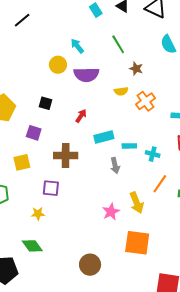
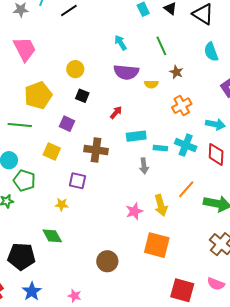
yellow circle: (58, 65) -> (75, 69), moved
yellow semicircle: (121, 91) -> (151, 84), moved
cyan cross: (153, 154) -> (186, 145), moved, size x1.5
yellow square: (22, 162) -> (52, 152), turned 30

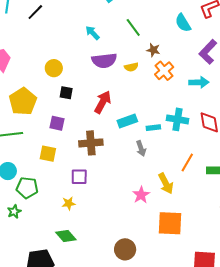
orange cross: (182, 106) -> (164, 71), moved
red arrow: (116, 112) -> (103, 102), size x1.6
cyan arrow: (215, 124) -> (199, 82), moved

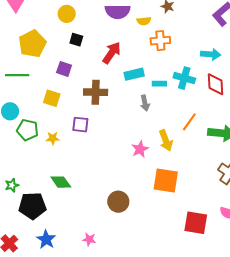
orange cross: (164, 71) -> (160, 41), moved, turned 30
cyan arrow: (199, 82) -> (211, 54), moved
yellow star: (69, 203) -> (53, 138), moved
green star: (14, 212) -> (12, 185), moved

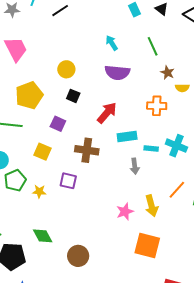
yellow semicircle: (144, 21) -> (182, 88), moved
green pentagon: (27, 130) -> (15, 180), turned 30
brown circle: (118, 202) -> (78, 256), moved

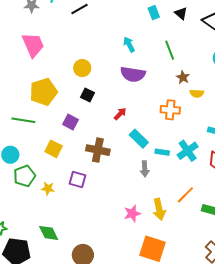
red arrow: (107, 113) -> (120, 114), size x0.6
cyan rectangle: (127, 136) -> (139, 139), turned 48
cyan cross: (176, 146) -> (188, 151), turned 30

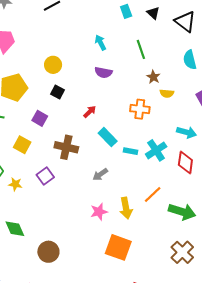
purple semicircle: (133, 74) -> (103, 72), size x0.7
gray arrow: (145, 169) -> (100, 174), moved, turned 56
purple square: (77, 179) -> (45, 176), turned 36

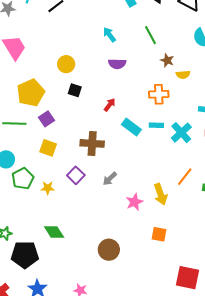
purple square: (40, 118) -> (46, 119), moved, turned 35
cyan rectangle: (131, 151) -> (156, 125), moved
gray arrow: (100, 174) -> (110, 179), moved
orange square: (118, 247) -> (159, 234), size x0.6
brown circle: (48, 252) -> (109, 250), moved

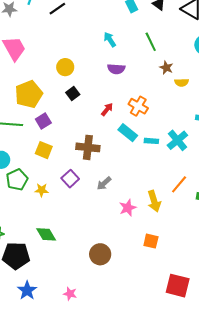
black square: (75, 90) -> (73, 94), turned 32
orange cross: (159, 94) -> (138, 106), moved, turned 30
cyan rectangle: (156, 125) -> (151, 141), moved

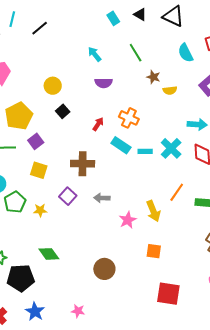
gray arrow: (104, 183) -> (102, 198), turned 49
red square: (178, 286) -> (168, 294), moved

